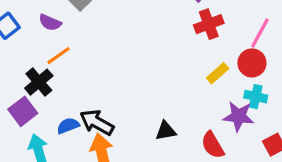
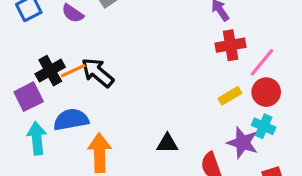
pink line: (260, 33) -> (262, 62), moved
orange line: (59, 56) -> (73, 71), moved
black arrow: (97, 122) -> (98, 73), moved
blue semicircle: (68, 126) -> (71, 120), size x1.5

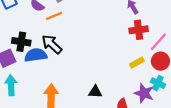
black cross: (50, 71) -> (21, 42), turned 36
orange line: (73, 71) -> (54, 16), moved
blue semicircle: (71, 120) -> (36, 55), moved

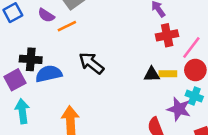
black arrow: (52, 44) -> (91, 63), moved
yellow rectangle: (137, 63) -> (168, 74), turned 32
black triangle: (95, 92) -> (152, 74), moved

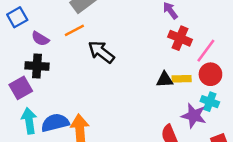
purple semicircle: (46, 15) -> (40, 39), moved
red cross: (167, 35) -> (180, 38), turned 35
black arrow: (91, 63) -> (101, 52), moved
blue semicircle: (49, 74) -> (55, 123), moved

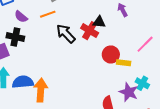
red cross: (180, 38) -> (90, 31), moved
red circle: (210, 74) -> (111, 55), moved
black triangle: (165, 80) -> (99, 22), moved

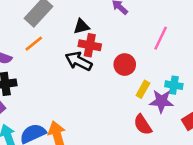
black triangle: (99, 22) -> (81, 26), moved
black arrow: (66, 34) -> (79, 61), moved
yellow rectangle: (124, 63) -> (143, 89), moved, turned -48

